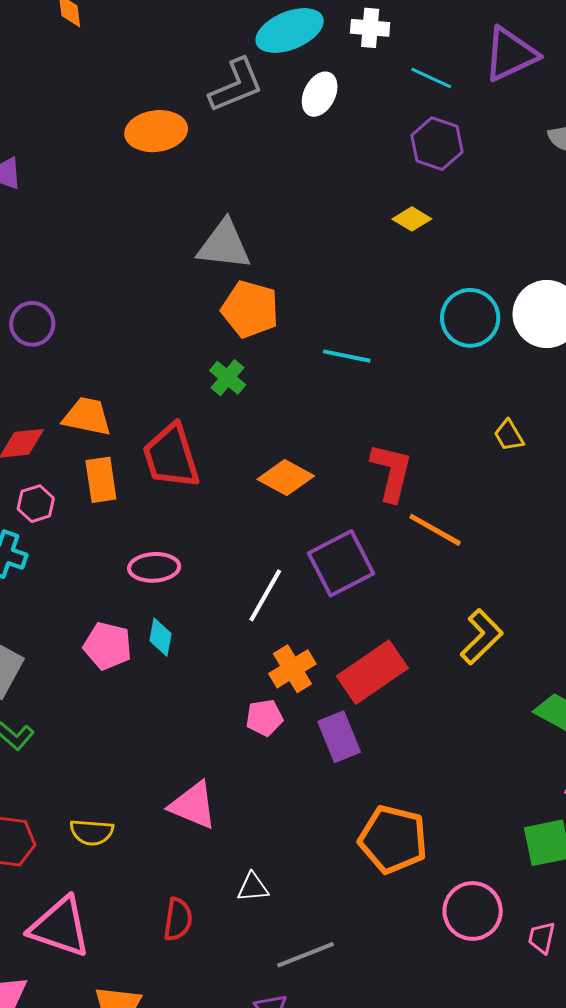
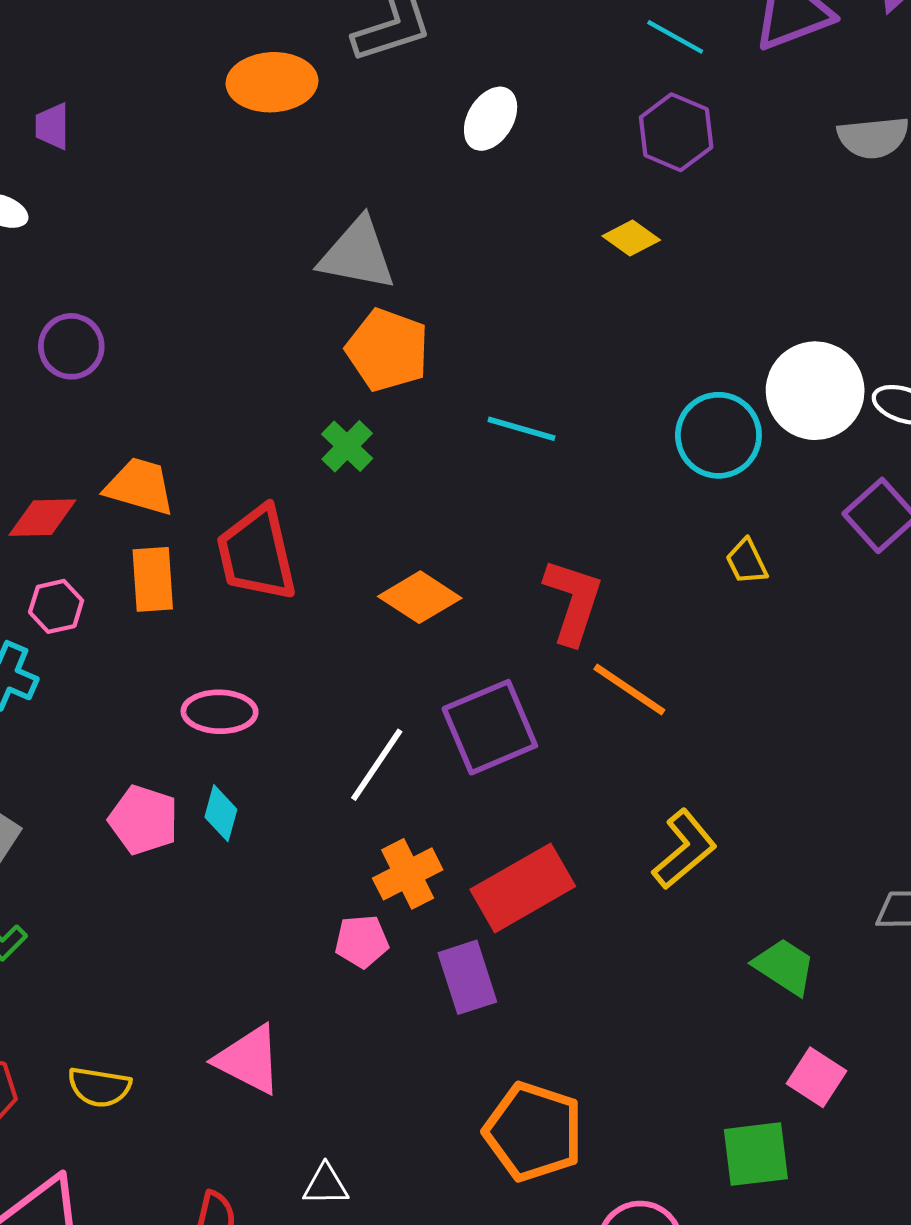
white ellipse: (320, 94) -> (491, 119), moved
cyan circle: (470, 318) -> (718, 435), moved

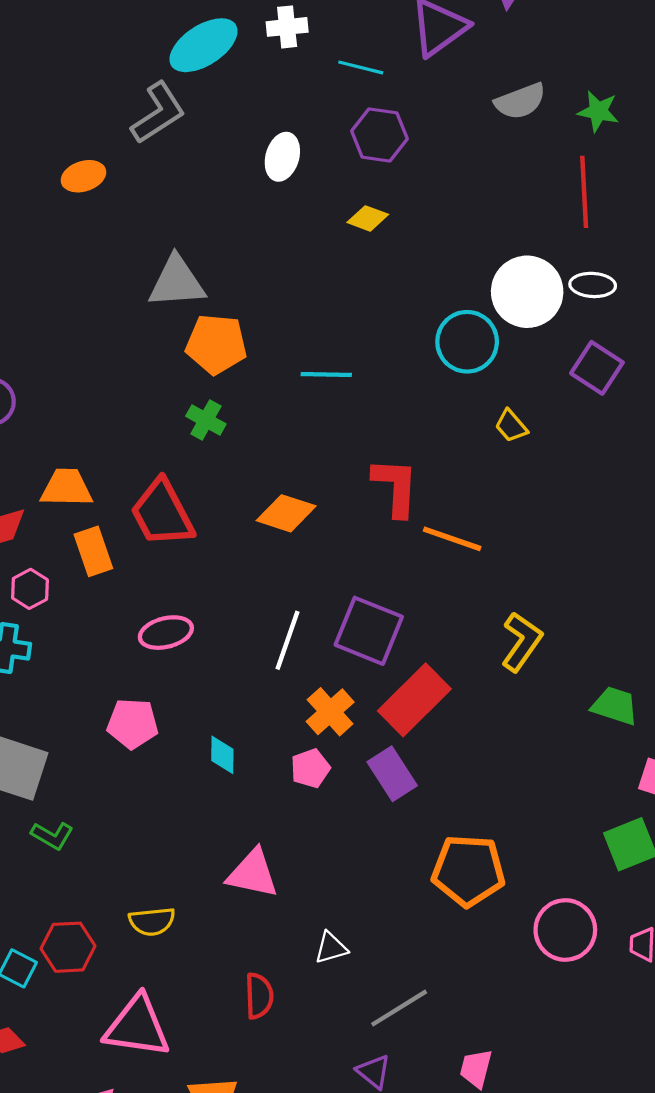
orange ellipse: (272, 82) -> (83, 176), size x0.7
white ellipse: (491, 119) -> (282, 157), moved
purple square: (490, 727) -> (369, 631), moved, turned -30
cyan diamond: (221, 813) -> (222, 755), moved

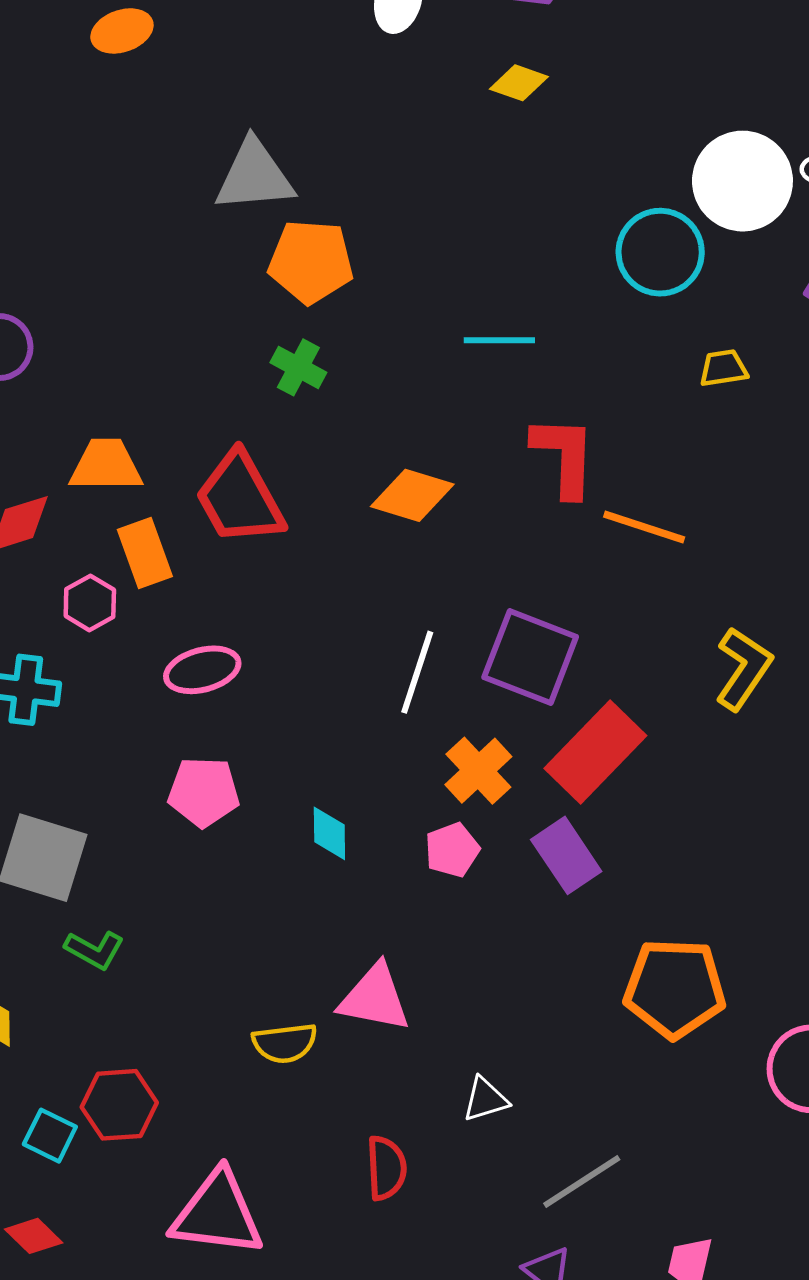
cyan line: (326, 374) -> (499, 340), moved
yellow trapezoid: (511, 426) -> (723, 368), turned 123
pink hexagon: (30, 589) -> (90, 603), moved
pink ellipse: (166, 633) -> (202, 670), moved
yellow semicircle: (152, 921) -> (285, 1043), moved

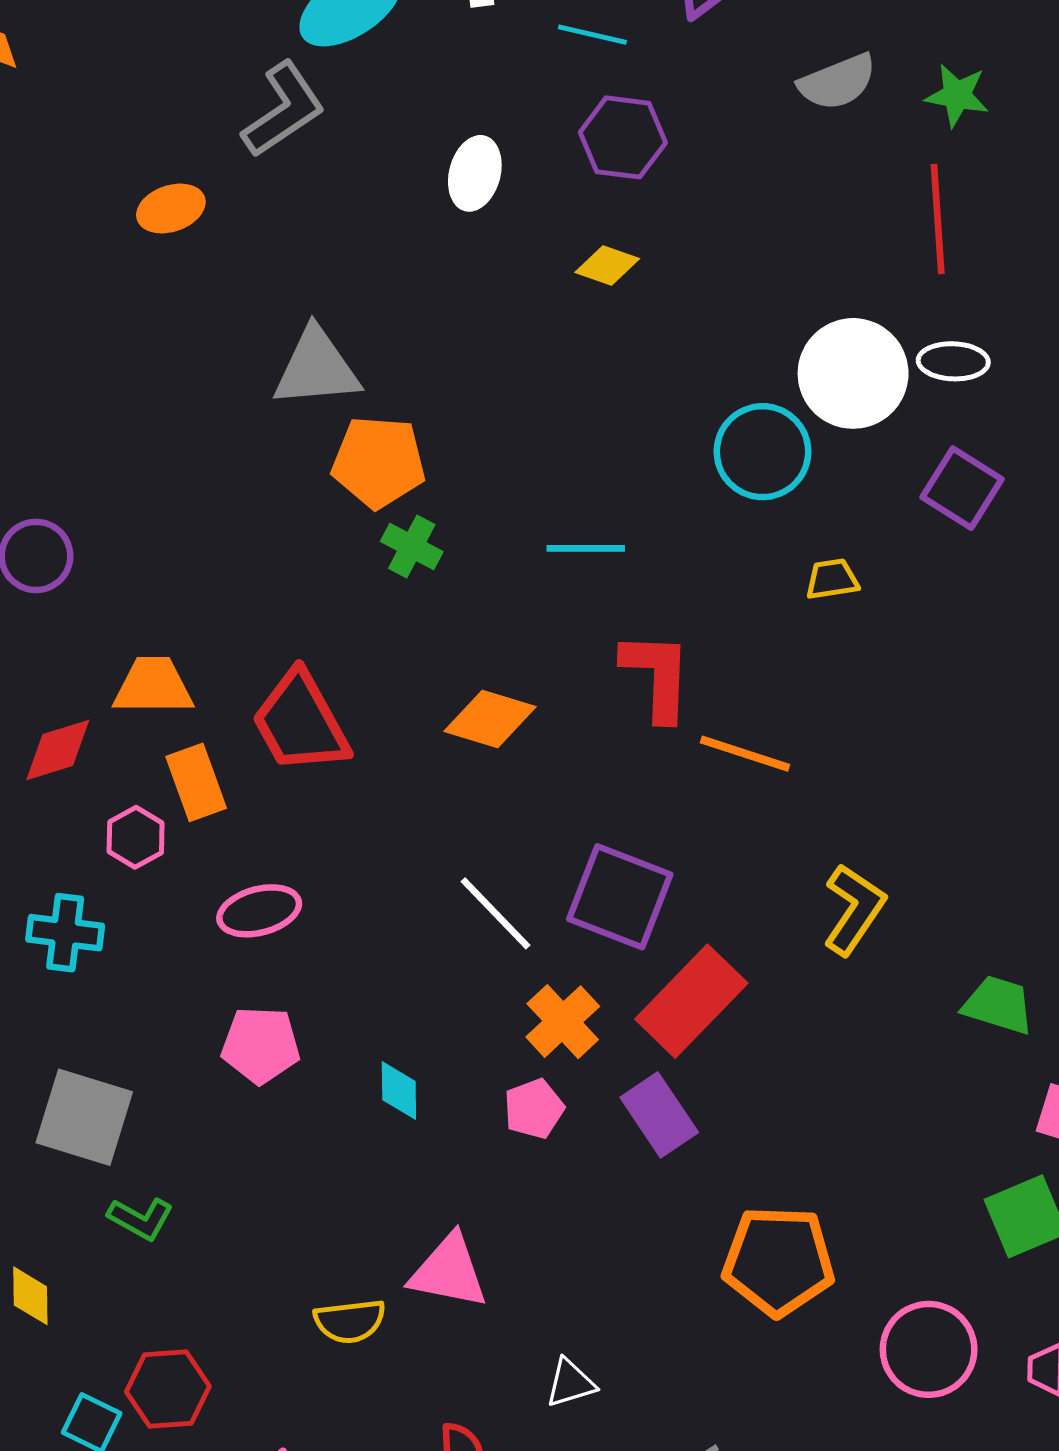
green cross: (298, 367) -> (412, 547), moved
white line: (417, 672) -> (496, 913), turned -62

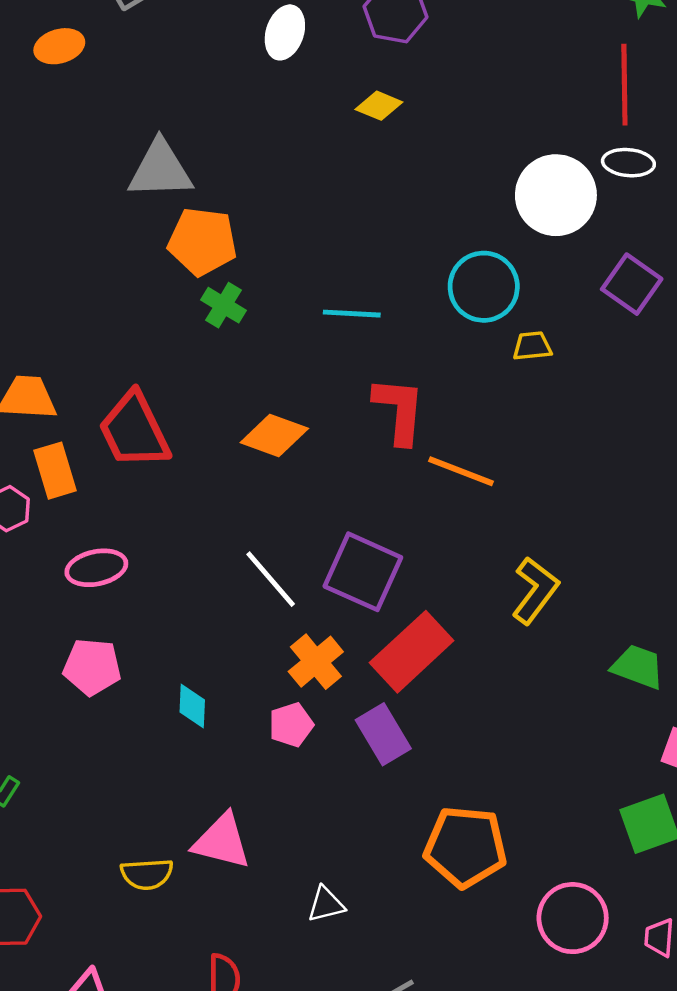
white ellipse: (953, 361) -> (628, 163), moved
cyan circle: (763, 452) -> (484, 287), moved
white triangle: (570, 1383) -> (326, 904), moved

